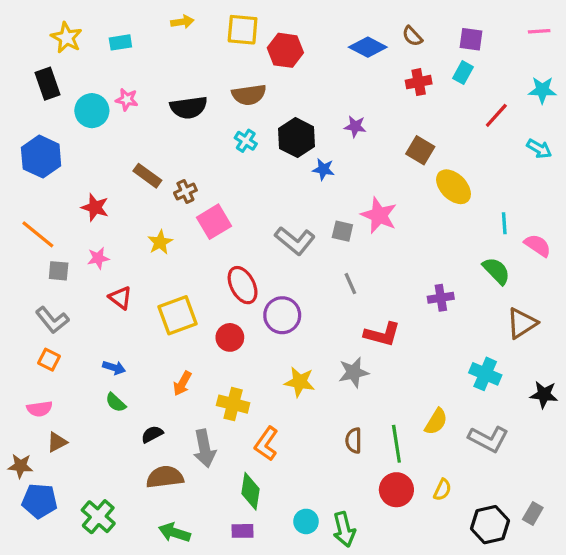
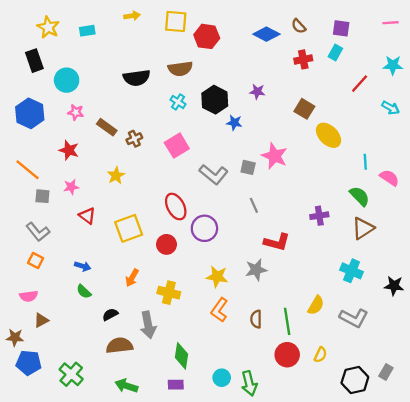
pink star: (127, 100) -> (76, 112), moved
pink square: (214, 222) -> (177, 146), moved
brown triangle: (522, 323) -> (363, 228), moved
orange L-shape: (266, 444) -> (219, 310), moved

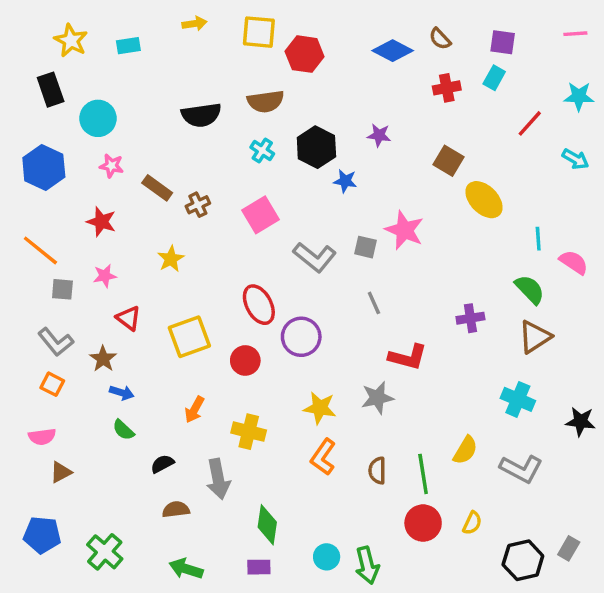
brown star: (15, 337) -> (103, 359), moved, turned 30
brown semicircle: (119, 346) -> (176, 509), size x0.7

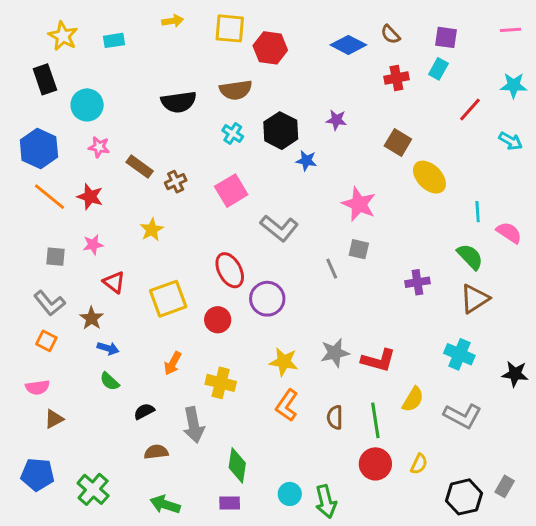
gray square: (365, 247) -> (359, 249), moved
orange line: (40, 250) -> (49, 197), moved
red L-shape: (408, 357) -> (378, 360), moved

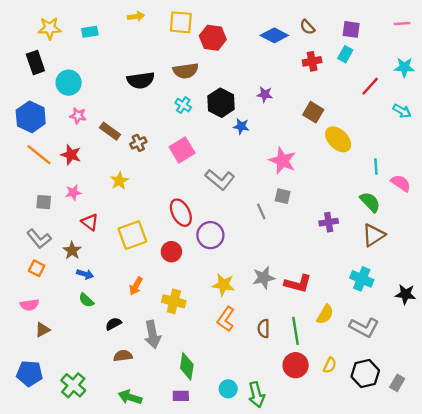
yellow star: (63, 36) -> (50, 28), turned -30
black hexagon: (464, 497) -> (365, 373), moved

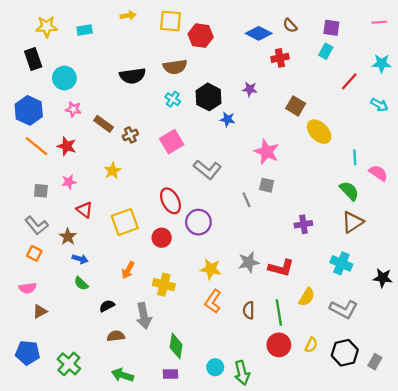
red cross: (312, 61) -> (280, 58), moved
purple cross: (329, 222) -> (303, 224), moved

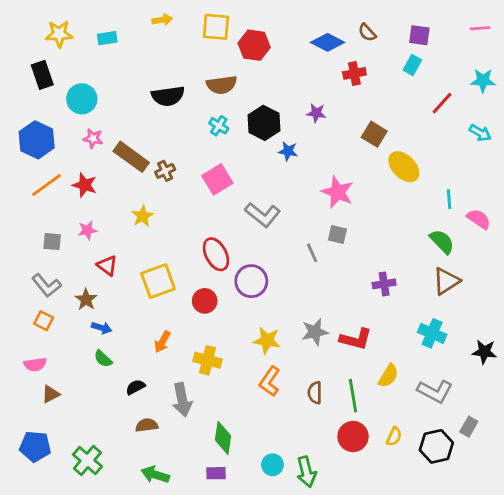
brown rectangle: (104, 124) -> (131, 157), size x1.4
orange line: (37, 146) -> (46, 185), turned -75
gray rectangle: (375, 362) -> (469, 427), moved

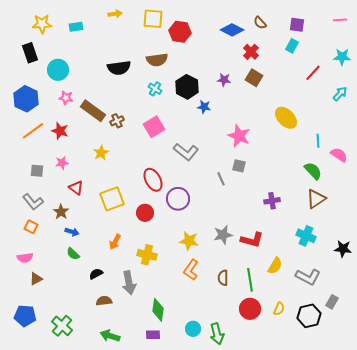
red cross: (354, 73) -> (251, 52), turned -35
cyan arrow: (480, 133) -> (340, 94), turned -77
brown square: (374, 134) -> (254, 78), moved

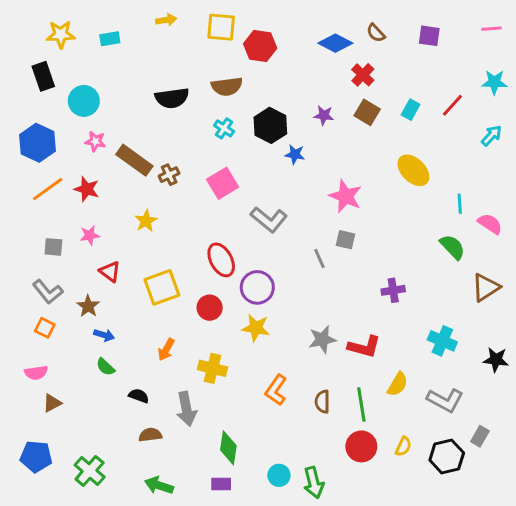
cyan rectangle: (292, 46) -> (411, 110), moved
brown triangle: (316, 199) -> (486, 287), moved
yellow star: (189, 241) -> (256, 328), moved
black semicircle: (96, 274) -> (139, 396), turned 48

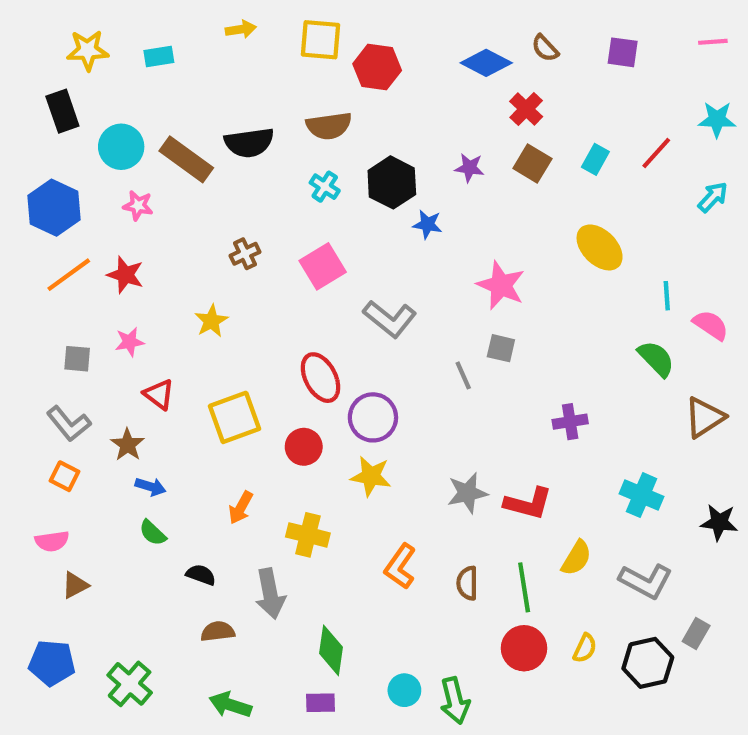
brown rectangle: (134, 160) -> (186, 159), moved

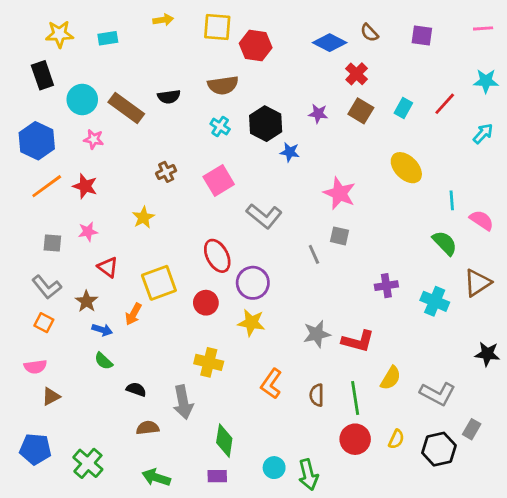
black semicircle: (249, 143) -> (169, 97), size x0.7
cyan cross: (642, 495) -> (435, 301), moved
orange arrow: (241, 508) -> (133, 314), moved

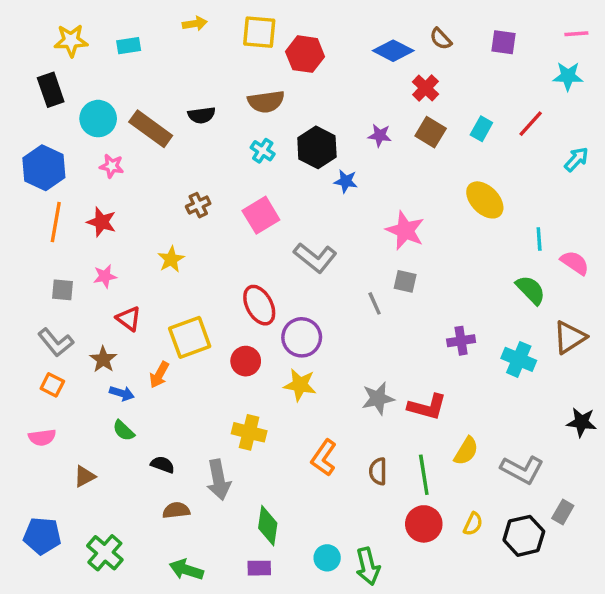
cyan star: (486, 81) -> (568, 76), moved
orange line: (47, 186) -> (56, 222), turned -44
brown triangle: (51, 397) -> (85, 476), moved

